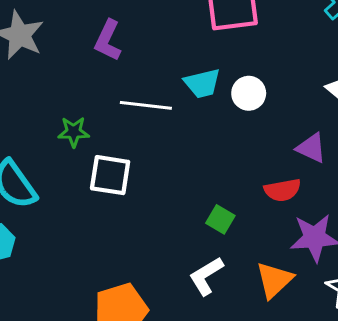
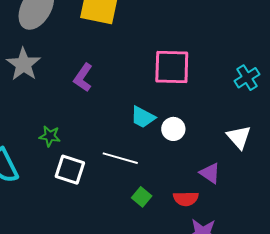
cyan trapezoid: (202, 83) -> (143, 117), turned 32
white line: (146, 105) -> (120, 158), moved
green square: (220, 219) -> (142, 197), moved

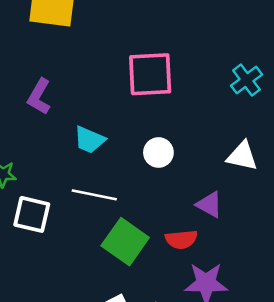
cyan trapezoid: (143, 117) -> (89, 140), moved
white triangle: (239, 137) -> (242, 156), turned -32
green square: (142, 197) -> (125, 242), size x1.8

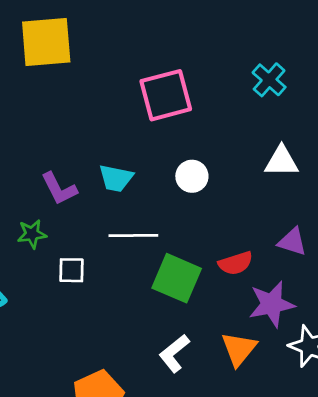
purple L-shape: (39, 97) -> (59, 189), moved, turned -45
purple triangle: (209, 205) -> (292, 242), moved
white square: (32, 214) -> (71, 270), size x0.7

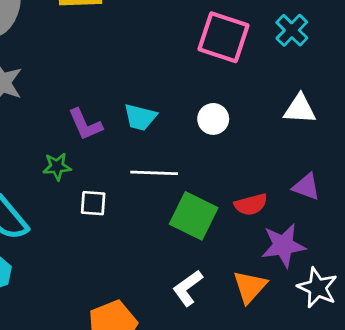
pink square: (166, 95) -> (224, 37), moved, turned 30

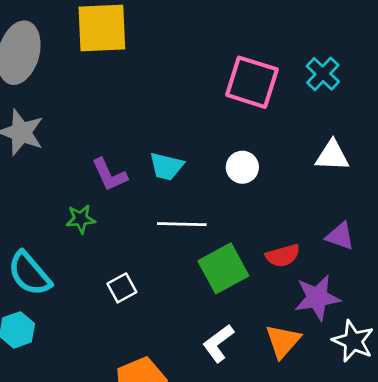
white square: (93, 203) -> (122, 288), moved, turned -32
green square: (194, 216) -> (223, 268), turned 36

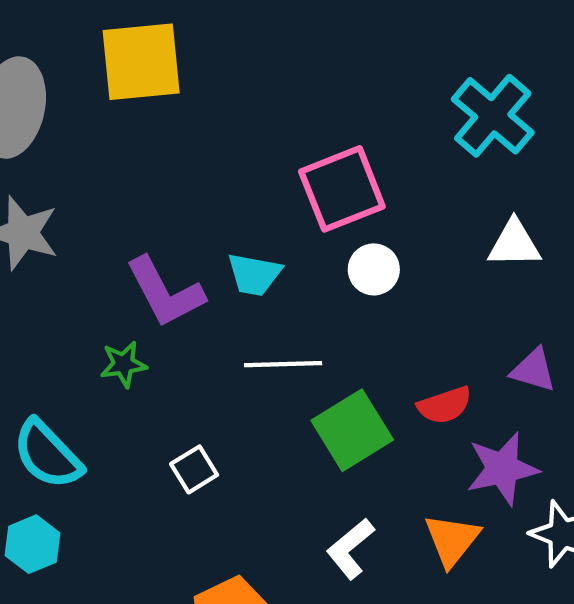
cyan cross: (323, 74) -> (493, 116), size x1.5
pink square: (252, 82) -> (342, 189), moved, turned -36
purple L-shape: (109, 175) -> (165, 292), size x1.4

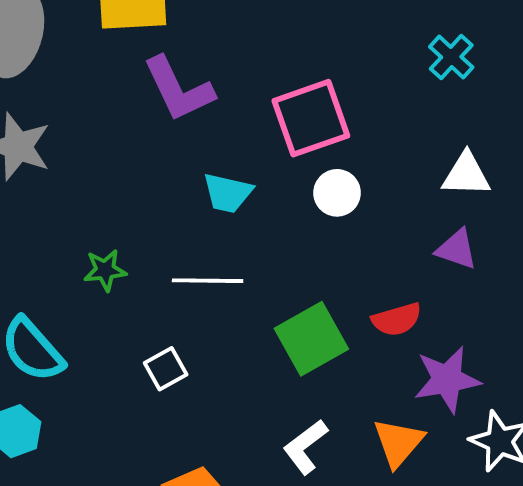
cyan cross: (493, 116) -> (451, 57), size x0.6
purple L-shape: (165, 292) -> (178, 89), moved
white line: (283, 364) -> (208, 281), moved
purple triangle: (533, 370) -> (457, 249), moved

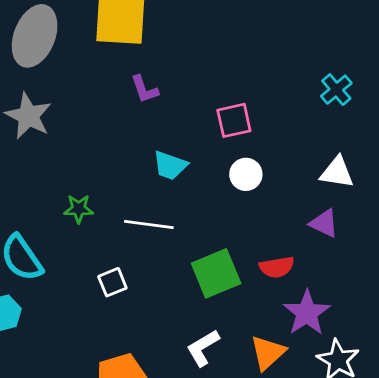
purple L-shape: (178, 89) -> (144, 89), size x0.6
pink square: (311, 118) -> (234, 120), size x0.7
purple star: (447, 379) -> (307, 313), turned -30

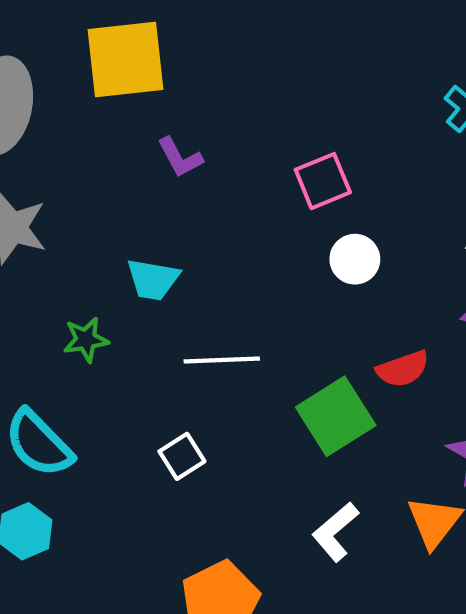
cyan trapezoid: (170, 165) -> (153, 279), moved
green star: (79, 209) -> (86, 340), moved
red semicircle: (277, 267) -> (403, 369), moved

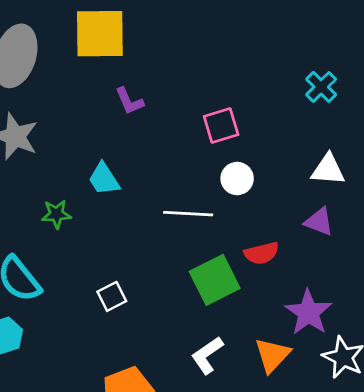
cyan trapezoid: (153, 279) -> (104, 179), turned 42
white line: (222, 360) -> (188, 214), moved

